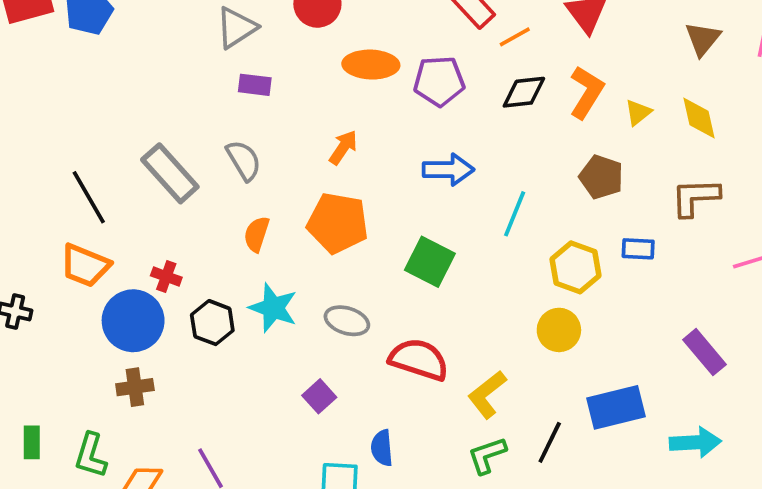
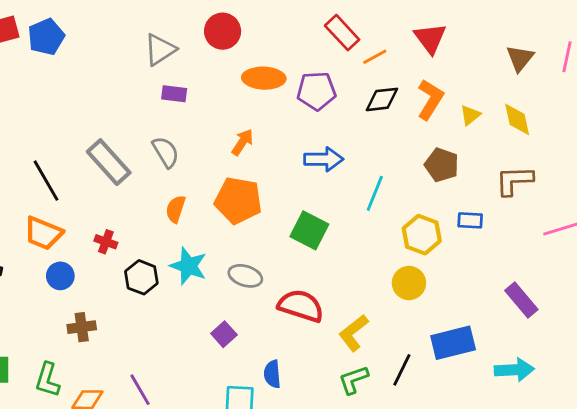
blue circle: (133, 321) -> (60, 276), moved, size x0.6

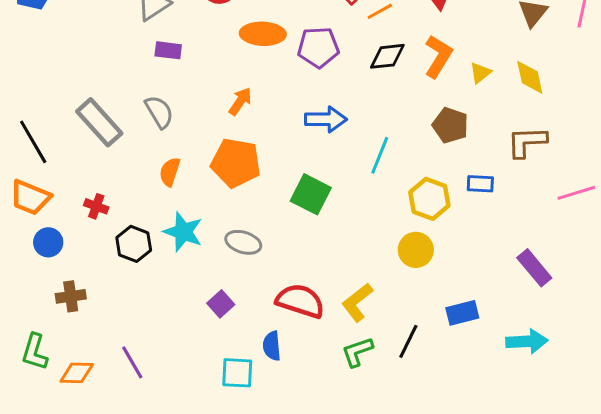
red semicircle: (301, 306) -> (300, 301), moved
blue rectangle: (453, 343) -> (462, 313), size x0.7

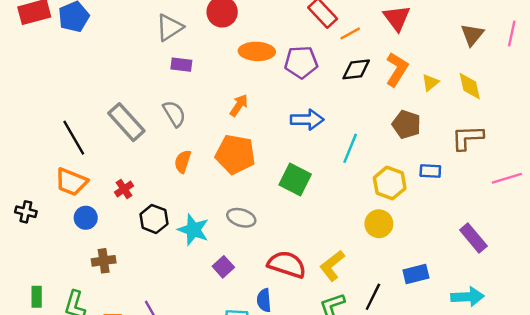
red cross: (96, 206) -> (124, 189), turned 36
cyan star: (183, 232) -> (193, 230), moved

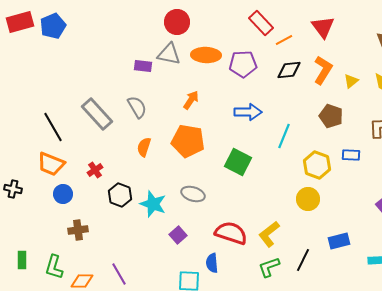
gray triangle: (169, 27) -> (169, 54), moved, turned 45

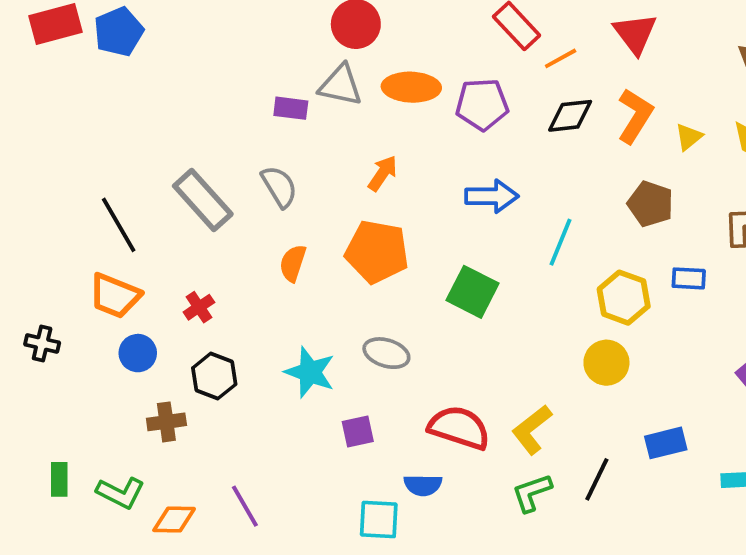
black hexagon: (120, 195) -> (214, 376), moved
purple square: (178, 235) -> (358, 432), turned 30
blue semicircle: (212, 263) -> (423, 485), turned -84
green L-shape: (54, 267) -> (121, 493), turned -80

